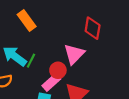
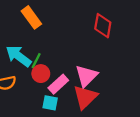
pink triangle: (74, 54) -> (86, 76), moved
red circle: (58, 70) -> (41, 74), moved

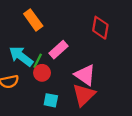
pink triangle: (86, 76) -> (85, 75), turned -40
pink rectangle: (58, 84) -> (59, 50), moved

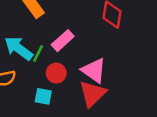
red circle: (42, 73) -> (56, 73), moved
cyan square: (51, 100) -> (43, 96), moved

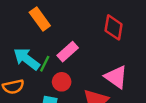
pink triangle: (94, 70) -> (116, 77), moved

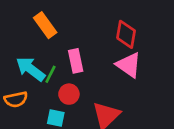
pink rectangle: (68, 52) -> (76, 61), turned -60
pink triangle: (116, 77) -> (129, 65), moved

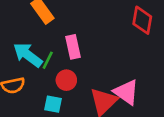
red diamond: (126, 34) -> (142, 20), moved
pink triangle: (129, 65) -> (126, 92), moved

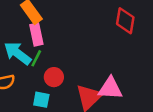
pink rectangle: (73, 47) -> (36, 34), moved
pink triangle: (126, 92) -> (110, 88), turned -32

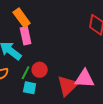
green line: (36, 58) -> (26, 73), moved

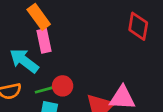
green line: (26, 73) -> (44, 90), turned 48

